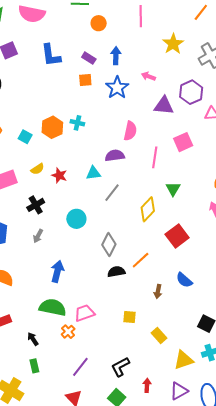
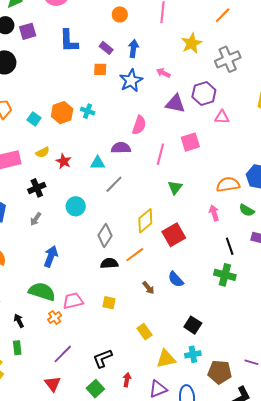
yellow diamond: (148, 209) -> (145, 221), moved
brown arrow: (158, 292) -> (148, 288), turned -56
yellow square: (129, 317) -> (109, 303), moved

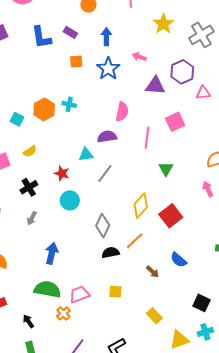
purple rectangle: (106, 48) -> (70, 32), moved
red star: (64, 161) -> (62, 173), moved

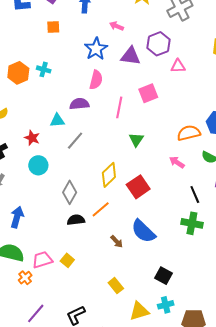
blue star: (108, 69) -> (96, 49), moved
pink arrow: (208, 189) -> (177, 162), turned -35
blue semicircle: (179, 260) -> (143, 231), size x1.5
yellow square: (115, 292) -> (67, 260), moved, turned 32

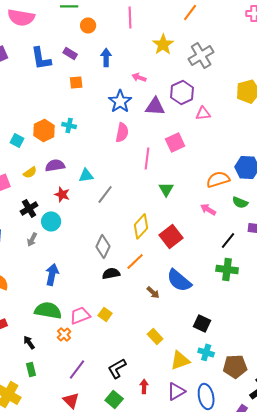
purple semicircle: (79, 104) -> (55, 165), moved
cyan circle: (38, 165) -> (51, 221), moved
black line: (195, 194) -> (228, 240), turned 66
cyan cross: (166, 305) -> (206, 352), turned 35

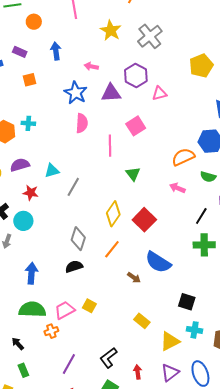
black semicircle: (111, 273) -> (74, 267), moved
orange cross: (64, 334) -> (51, 331), turned 32

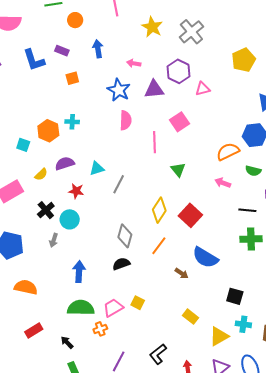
black line: (201, 216) -> (247, 210), turned 66

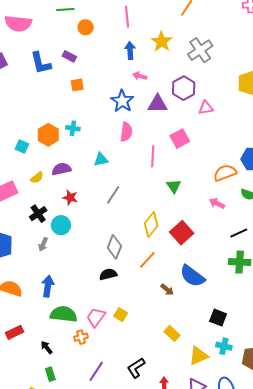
blue arrow: (98, 49) -> (130, 51), moved
cyan triangle: (97, 168) -> (101, 160), moved
black line: (247, 210) -> (239, 233), turned -36
blue arrow: (79, 272) -> (48, 286), moved
pink trapezoid: (113, 308) -> (96, 317), turned -30

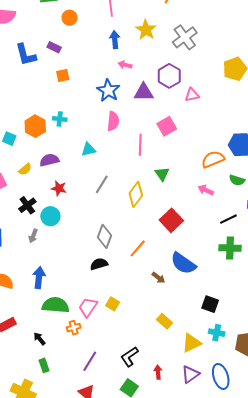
yellow diamond: (151, 225) -> (136, 194), moved

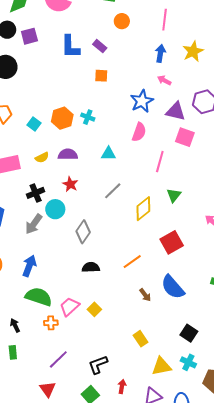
pink square: (167, 126) -> (185, 137), moved, turned 36
gray arrow: (33, 236) -> (34, 224), size x1.5
gray diamond: (104, 236) -> (83, 232), moved

